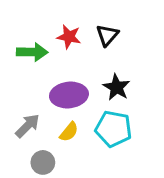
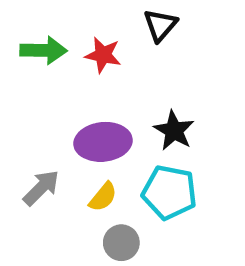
black triangle: (107, 35) -> (160, 25), moved
green arrow: (32, 52) -> (43, 50), moved
gray circle: (43, 162) -> (121, 243), moved

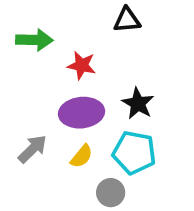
black triangle: (160, 25) -> (127, 20), turned 44
red star: (103, 55) -> (82, 65), moved
gray circle: (121, 243) -> (111, 193), moved

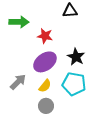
purple ellipse: (82, 113) -> (45, 62), turned -30
gray circle: (111, 193) -> (46, 106), moved

